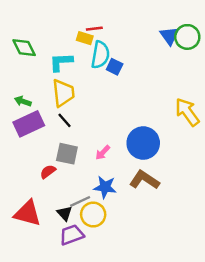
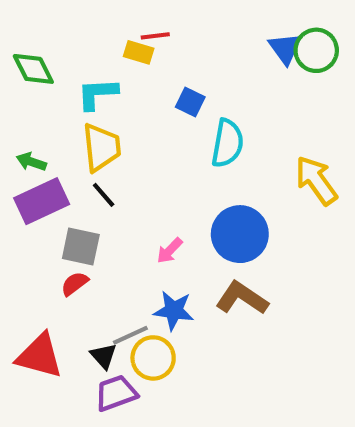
cyan semicircle: (100, 55) -> (227, 143), moved
gray square: (67, 154) -> (81, 246), moved

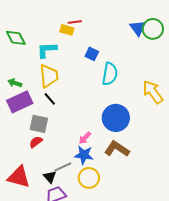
pink arrow: (170, 251) -> (85, 138), moved
yellow circle: (153, 358) -> (89, 178), moved

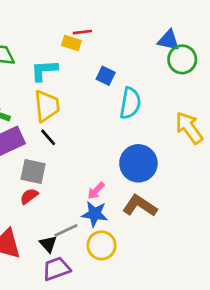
blue triangle: (138, 28) -> (169, 40), turned -42
green circle: (153, 29) -> (182, 59), moved

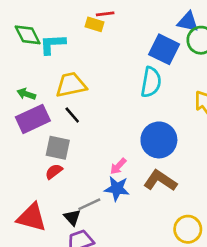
cyan L-shape: (44, 70) -> (53, 44), moved
blue square: (106, 76) -> (164, 49), moved, size x1.6
yellow trapezoid: (47, 106) -> (71, 85), turned -96
yellow circle: (101, 245) -> (188, 229), moved

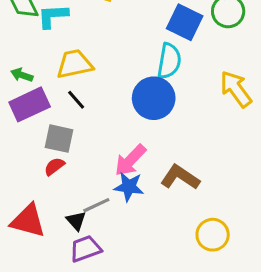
blue circle: (159, 140) -> (154, 98), moved
pink arrow: (118, 166) -> (130, 160), size x1.6

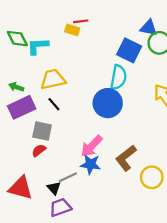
brown L-shape: (180, 177) -> (126, 158), turned -72
yellow circle: (213, 235) -> (152, 177), moved

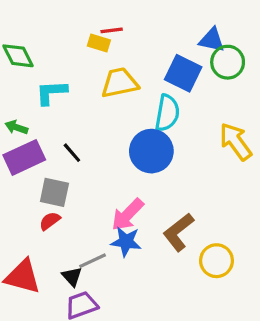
cyan L-shape: (38, 46) -> (51, 92), moved
yellow trapezoid: (53, 79) -> (120, 83), moved

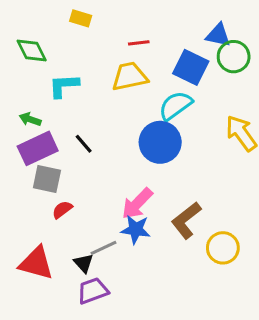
red line: (112, 30) -> (139, 43), moved
yellow rectangle: (99, 43) -> (81, 18), moved
cyan semicircle: (167, 113) -> (175, 106), turned -136
gray square: (54, 192) -> (47, 179), moved

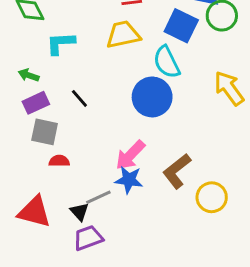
cyan semicircle: (175, 106) -> (167, 62), turned -80
purple rectangle: (38, 148) -> (36, 103), size x0.7
red semicircle: (62, 210) -> (59, 161), turned 36

